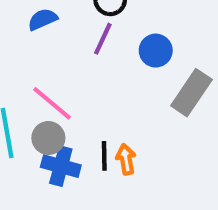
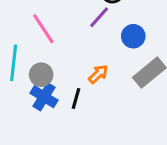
pink line: (52, 103) -> (43, 29), moved
orange arrow: (126, 159) -> (98, 74), moved, turned 40

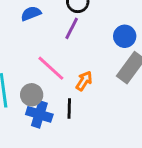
pink line: (43, 29) -> (51, 68), moved
blue circle: (133, 36) -> (125, 36), moved

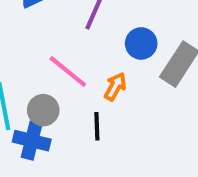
blue circle: (125, 36) -> (141, 43), moved
blue cross: (39, 114) -> (32, 141), moved

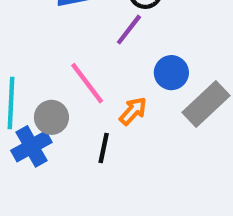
blue cross: (32, 141) -> (31, 146), turned 33

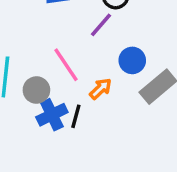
blue cross: (31, 146) -> (52, 115), moved

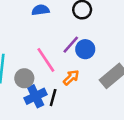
purple line: (101, 25) -> (71, 45), moved
blue circle: (132, 60) -> (85, 49), moved

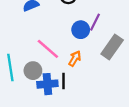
purple line: (71, 45) -> (95, 22), moved
blue cross: (36, 96) -> (47, 84), turned 36

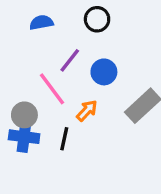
purple line: (95, 22) -> (70, 60), moved
blue cross: (47, 84) -> (24, 137), moved

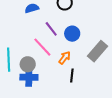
purple line: (70, 60) -> (51, 29), turned -70
black line: (64, 139) -> (72, 76), moved

